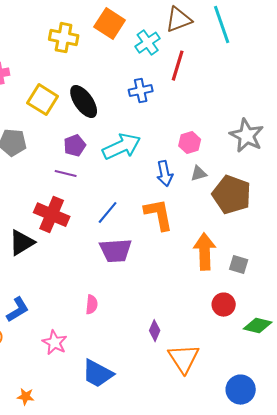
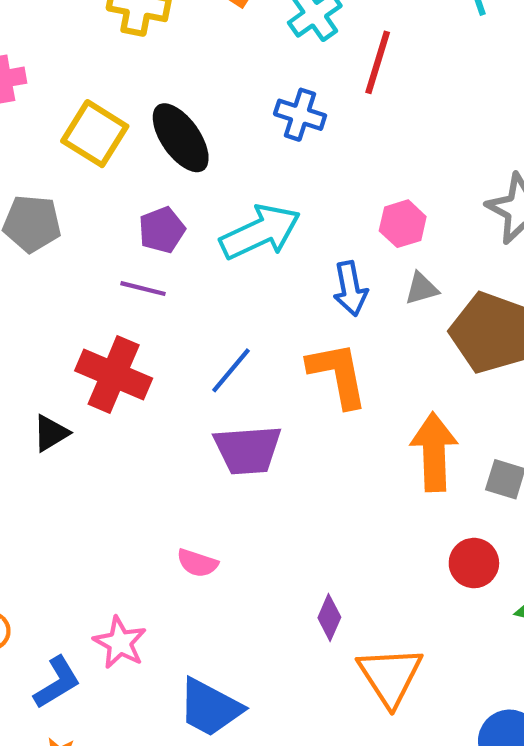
blue cross: (141, 91) -> (300, 115), turned 30
black triangle: (22, 243) -> (51, 433), size x0.7
pink semicircle: (92, 305) -> (197, 563), turned 102
blue L-shape: (18, 310) -> (57, 682), moved

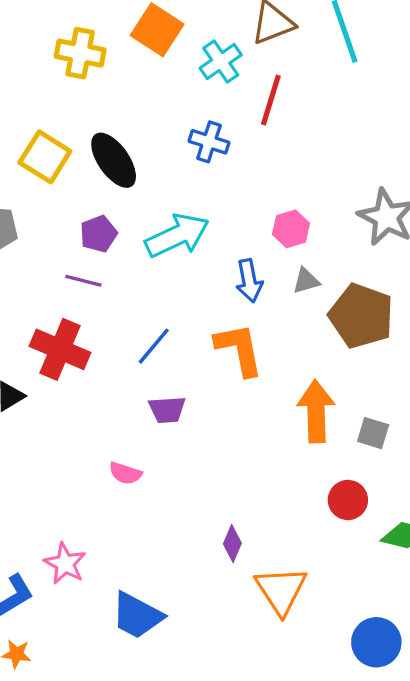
purple trapezoid: (248, 450) -> (167, 410), size x0.7
pink semicircle: (197, 563) -> (125, 473), moved

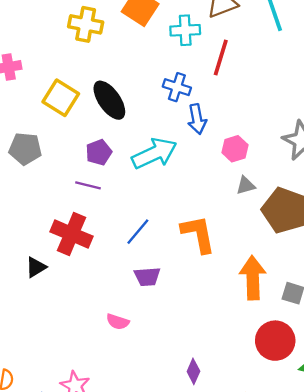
cyan cross: (221, 61) -> (185, 30), turned 32
blue arrow: (249, 281) -> (197, 119), moved
red circle: (348, 500) -> (275, 341), size x1.4

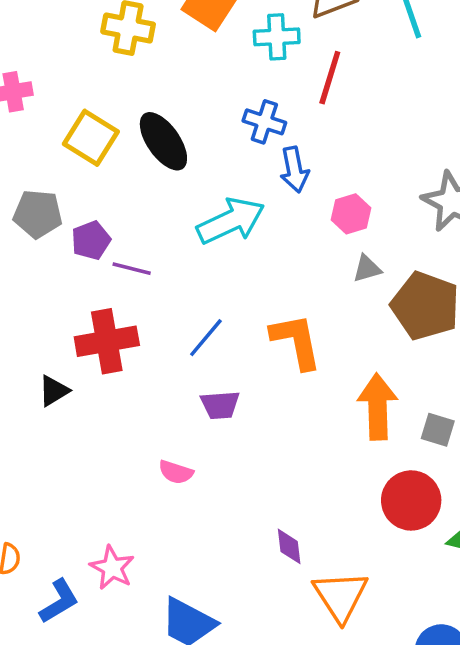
purple pentagon: (99, 152) -> (91, 240), moved
red cross: (71, 234) -> (107, 341), turned -33
purple diamond: (193, 371) -> (289, 546), turned -30

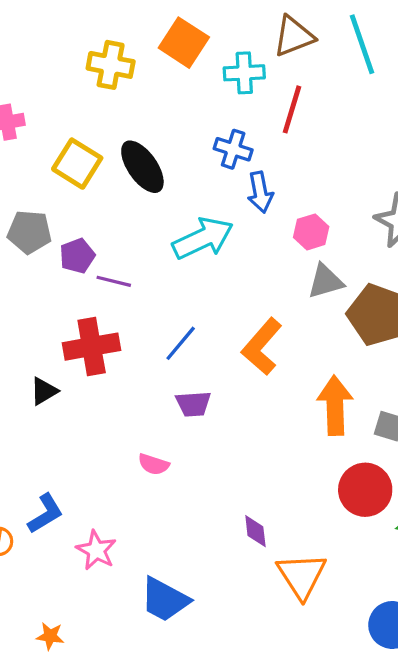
gray triangle: (367, 269) -> (325, 281), size x1.4
orange L-shape: (296, 341) -> (262, 347), turned -128
blue L-shape: (59, 601) -> (45, 514), moved

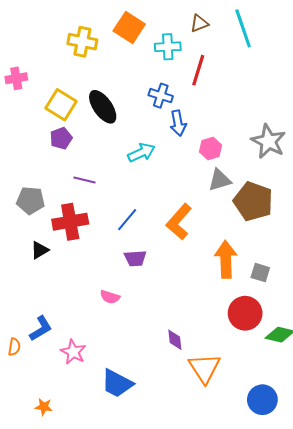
brown triangle: (294, 36) -> (199, 23), size x0.7
gray pentagon: (29, 232) -> (31, 200), moved
cyan arrow: (203, 238) -> (141, 153), size x0.7
purple pentagon: (77, 256) -> (61, 138), moved

